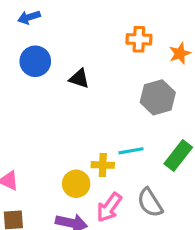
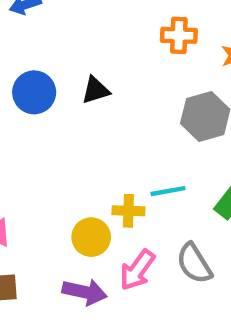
blue circle: (35, 61) -> (34, 92), moved
black triangle: (79, 79) -> (96, 90), turned -35

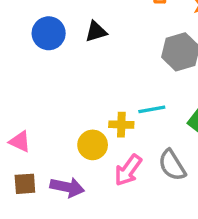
purple arrow: (85, 292) -> (67, 187), moved

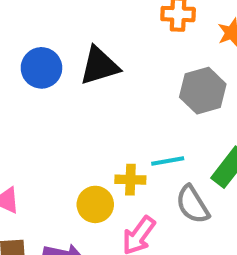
black triangle: (96, 32) -> (99, 66), size x1.5
gray semicircle: (172, 165) -> (193, 204), moved

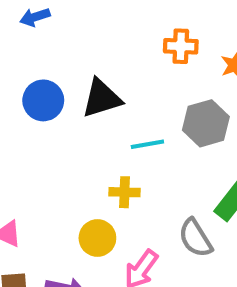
cyan line: (168, 161) -> (147, 144), moved
yellow cross: (130, 180) -> (125, 192), moved

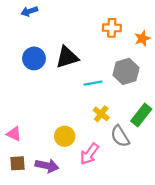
yellow cross: (125, 192) -> (101, 114), moved, turned 35

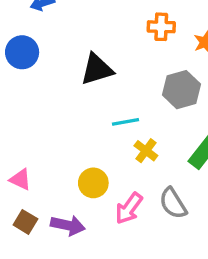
blue circle: (34, 58) -> (22, 52), moved
cyan line: (93, 83) -> (126, 122), moved
gray semicircle: (120, 136) -> (173, 203), moved
brown square: (17, 163) -> (25, 222), turned 35

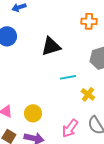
yellow cross: (146, 151) -> (88, 94), moved
yellow circle: (93, 183) -> (33, 113), moved

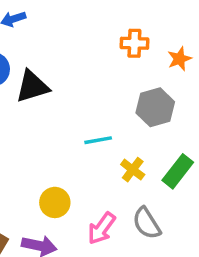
black triangle: (51, 46) -> (32, 87), moved
yellow circle: (33, 113) -> (55, 202), moved

